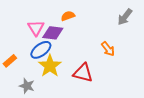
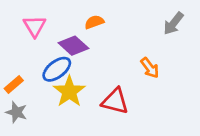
pink triangle: (36, 28) -> (35, 26), moved
purple diamond: (53, 33) -> (73, 46), turned 35
gray star: (27, 86) -> (16, 112), moved

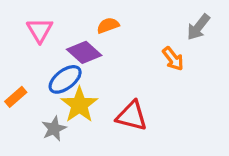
orange arrow: (150, 68) -> (173, 59), moved
gray star: (16, 112) -> (54, 129), moved, turned 30

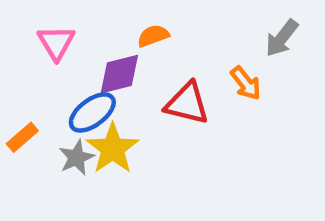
purple diamond: (84, 52) -> (119, 74), turned -56
red triangle: (132, 116) -> (187, 103), moved
gray star: (54, 129) -> (76, 158), moved

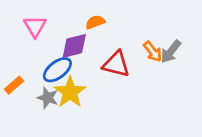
gray arrow: (282, 38) -> (171, 52), moved
gray star: (76, 158) -> (48, 98), turned -30

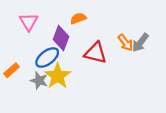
purple diamond: (74, 46) -> (61, 38), turned -55

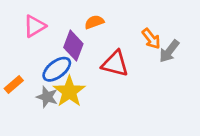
pink triangle: (29, 22) -> (35, 26), turned 30
orange arrow: (125, 43) -> (151, 39), moved

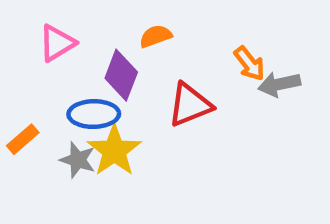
gray arrow: (169, 51) -> (279, 84), turned 40
red triangle: (115, 64) -> (190, 105), turned -36
blue ellipse: (57, 69) -> (94, 114), turned 36

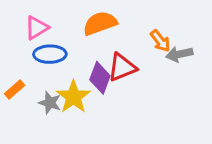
orange semicircle: (156, 36) -> (100, 23), size x1.6
purple diamond: (121, 75) -> (100, 78), moved
blue ellipse: (94, 114) -> (50, 54), moved

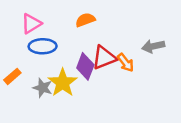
orange semicircle: (100, 23) -> (85, 20), size x0.7
orange arrow: (160, 41) -> (126, 63), moved

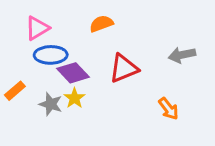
orange arrow: (126, 63) -> (168, 109), moved
purple diamond: (85, 66) -> (73, 73), moved, turned -64
yellow star: (63, 83) -> (74, 98), size x0.6

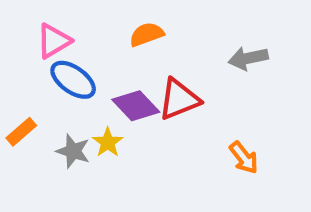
blue ellipse: (51, 55) -> (73, 80), turned 36
gray arrow: (182, 55) -> (248, 58), moved
purple diamond: (73, 73) -> (136, 106), moved

